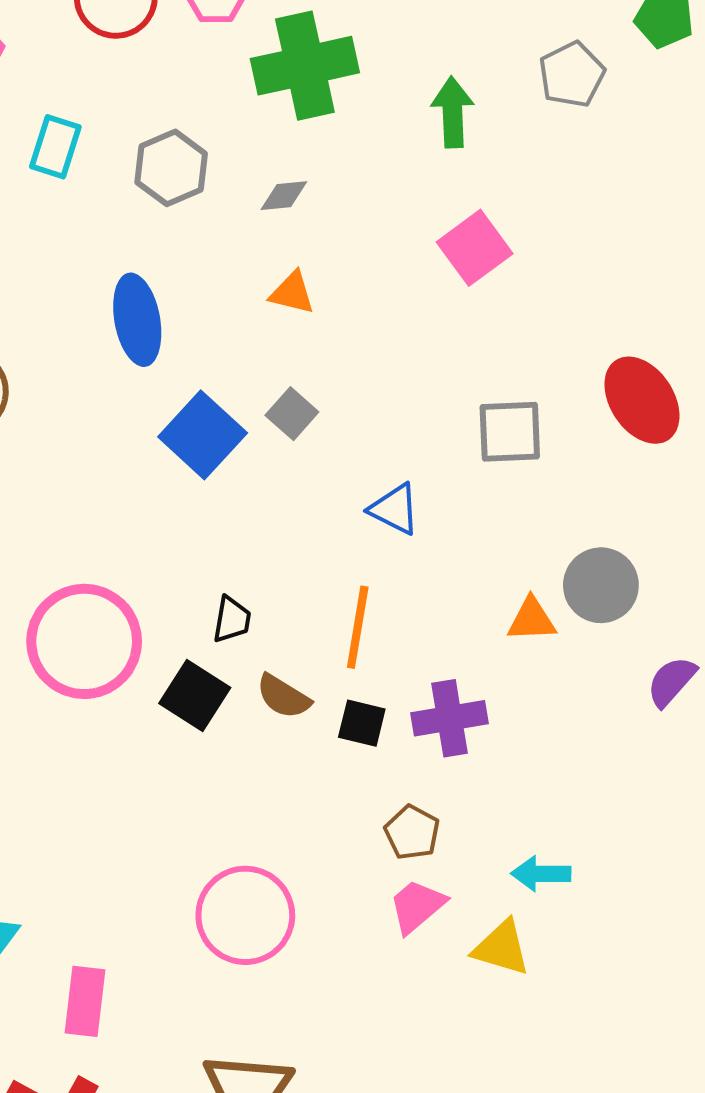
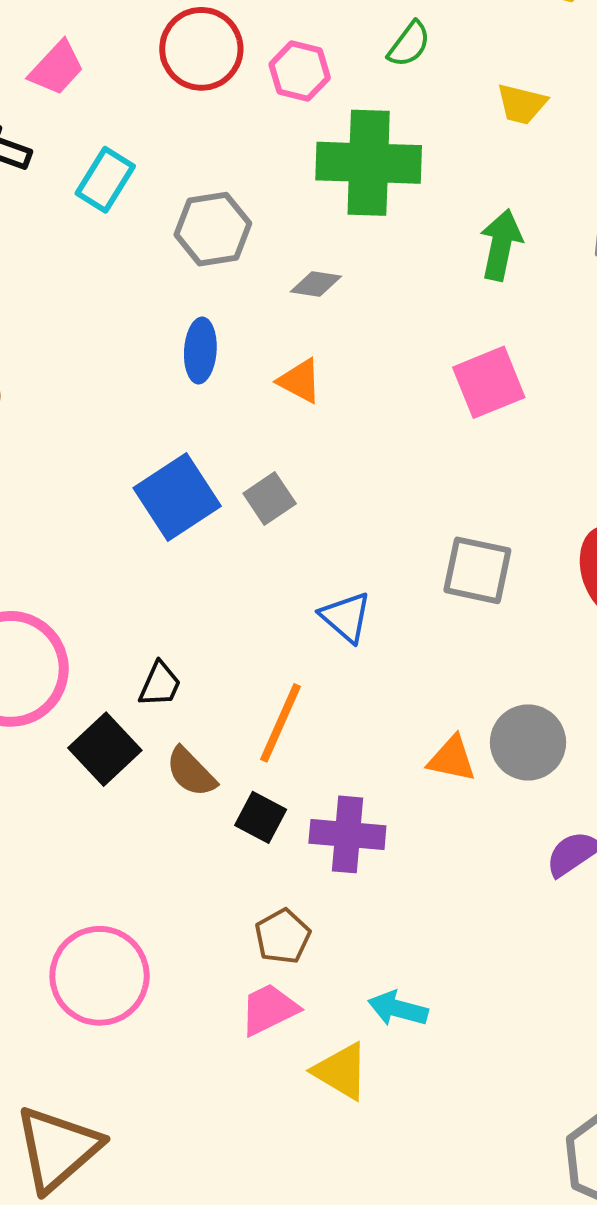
blue ellipse: (137, 320) -> (200, 351), moved, size x0.7

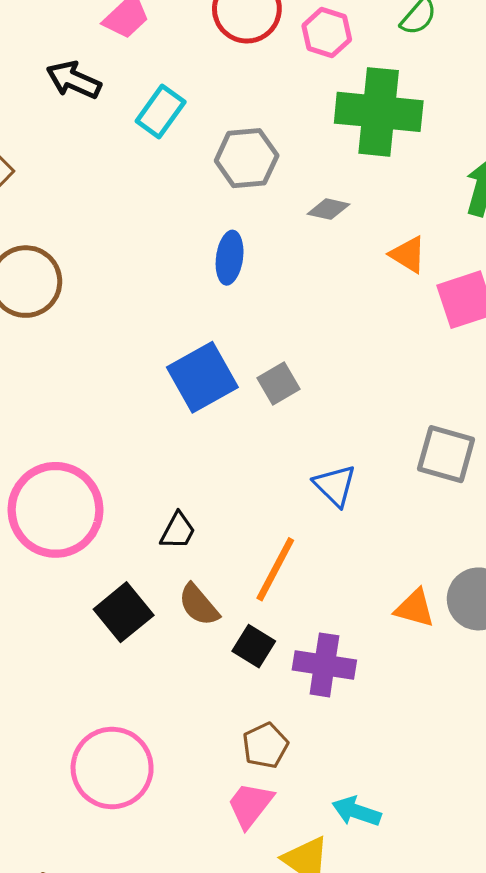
orange triangle: (300, 381) -> (408, 255), moved
black square: (105, 749) -> (124, 612), moved
pink trapezoid: (269, 1009) -> (250, 805), turned -30

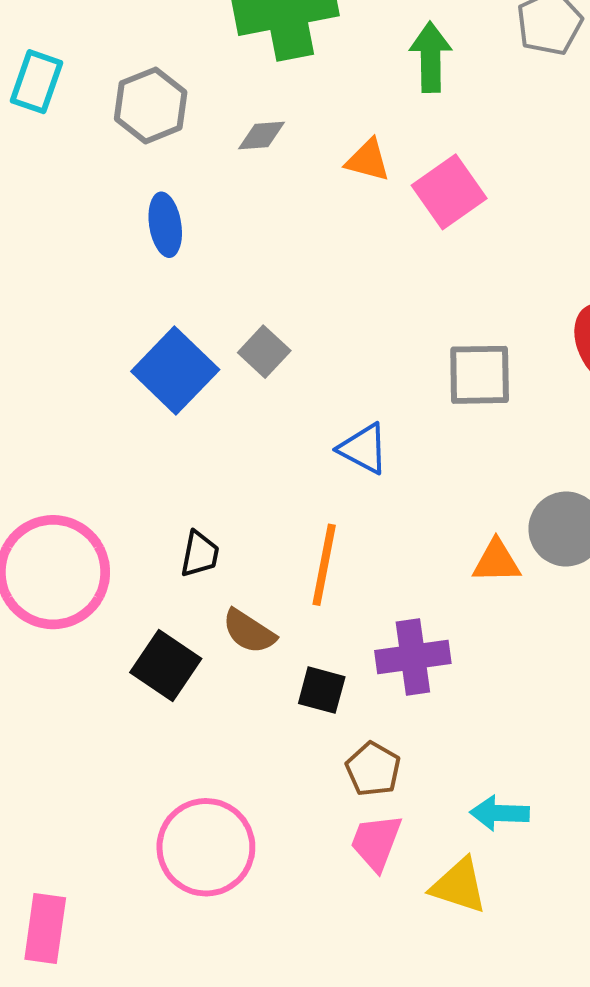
black square: (254, 646) -> (322, 690), moved

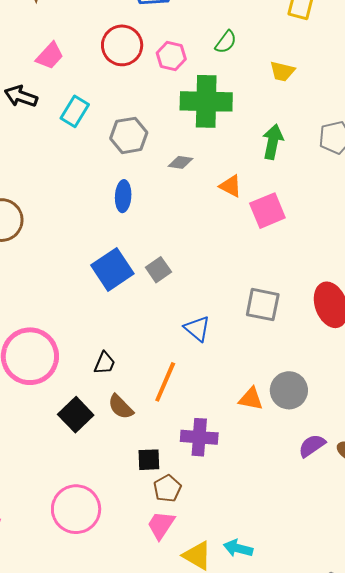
black square: (322, 690) -> (149, 460), moved, turned -30
cyan arrow: (500, 813) -> (238, 548), moved

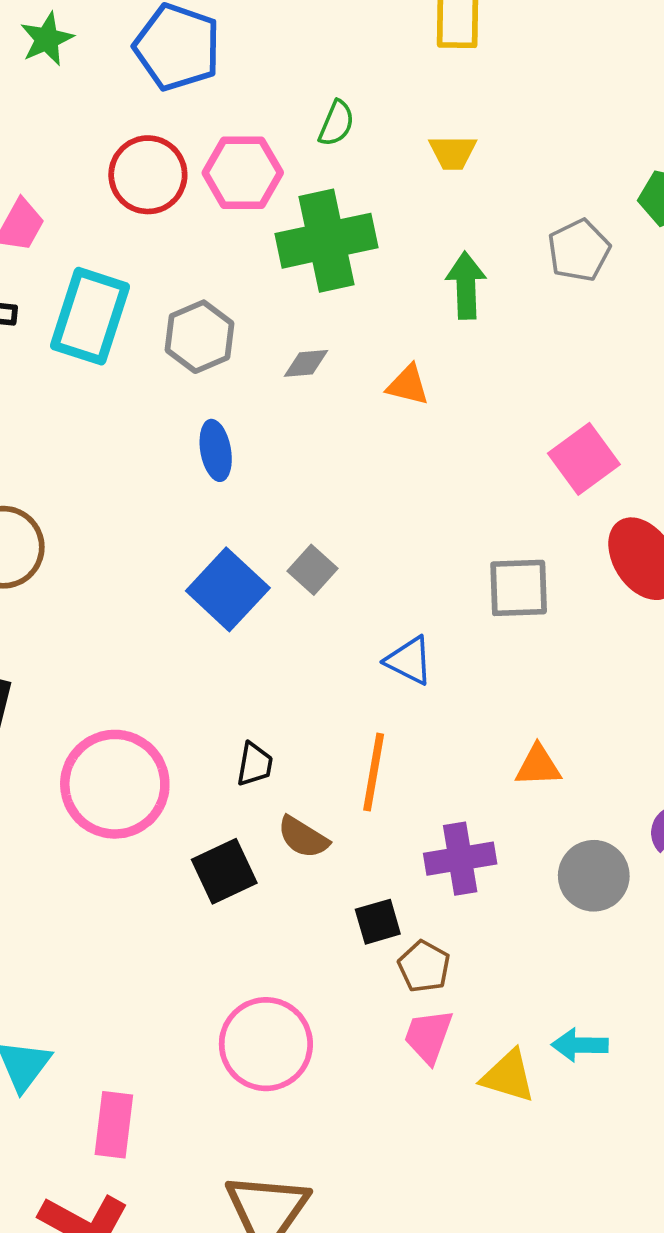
pink hexagon: (171, 56) -> (243, 173), size x1.4
cyan rectangle: (75, 111) -> (90, 316), size x1.6
pink square: (267, 211) -> (584, 459), moved
gray circle: (289, 390) -> (594, 876), moved
black square: (76, 415) -> (224, 871), turned 32

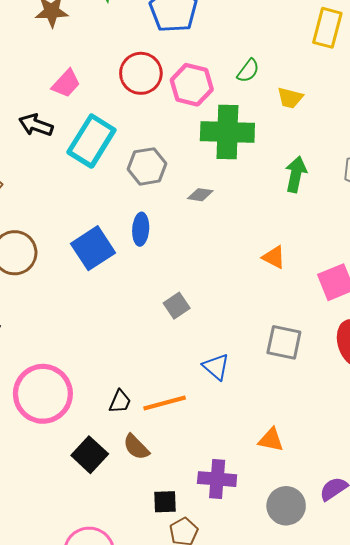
yellow trapezoid: (453, 152) -> (290, 98), moved
orange triangle: (408, 385) -> (274, 257), moved
blue square: (228, 589) -> (93, 248), moved
orange line: (374, 772) -> (165, 403), moved, turned 51
black square: (224, 871) -> (90, 455), turned -36

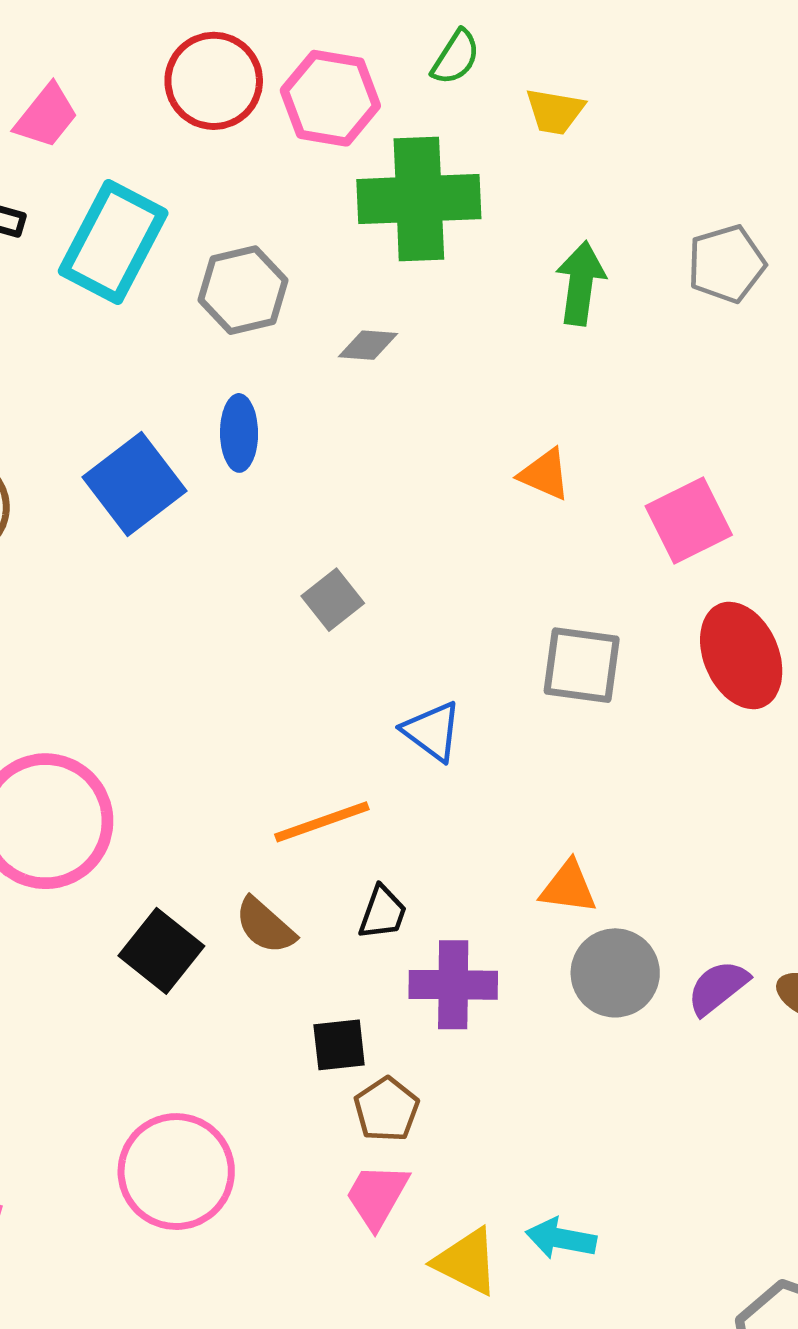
black trapezoid: (120, 402) -> (383, 913), moved
gray circle: (286, 506) -> (615, 973), moved

